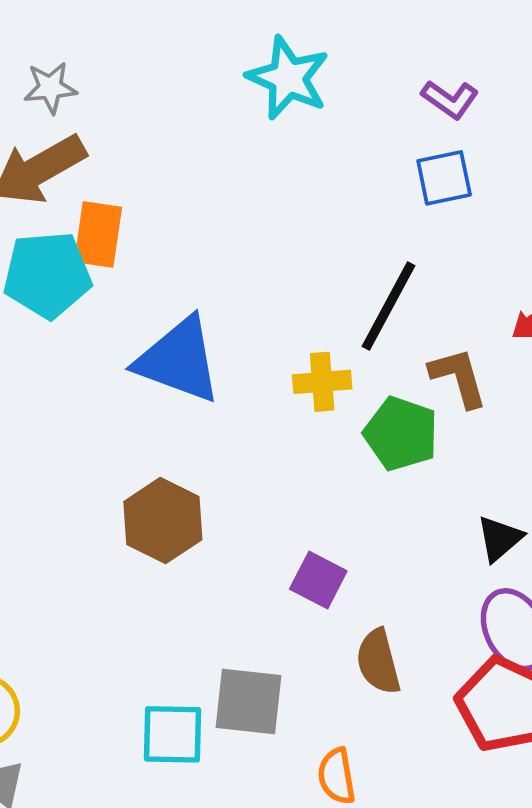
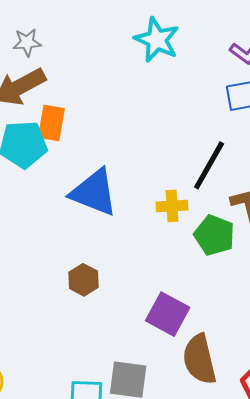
brown hexagon: (163, 521) -> (84, 280), size x0.7
purple square: (318, 580) -> (168, 314), size x1.4
brown semicircle: (378, 662) -> (199, 359), size x1.4

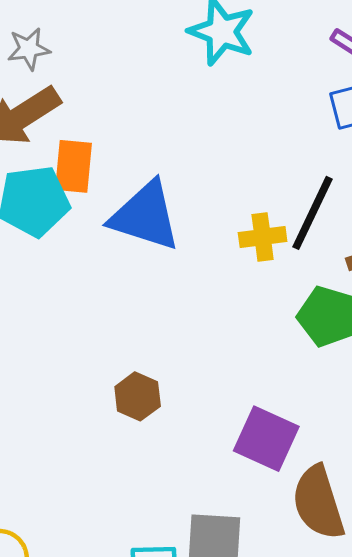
blue triangle: (94, 192) -> (145, 216), moved
yellow cross: (172, 206) -> (263, 237), moved

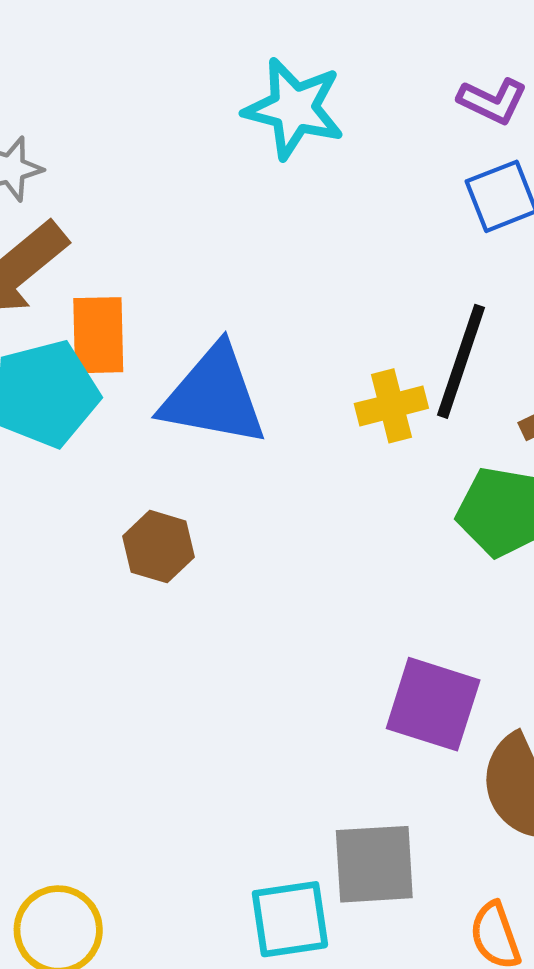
brown hexagon: (138, 396) -> (159, 547), moved

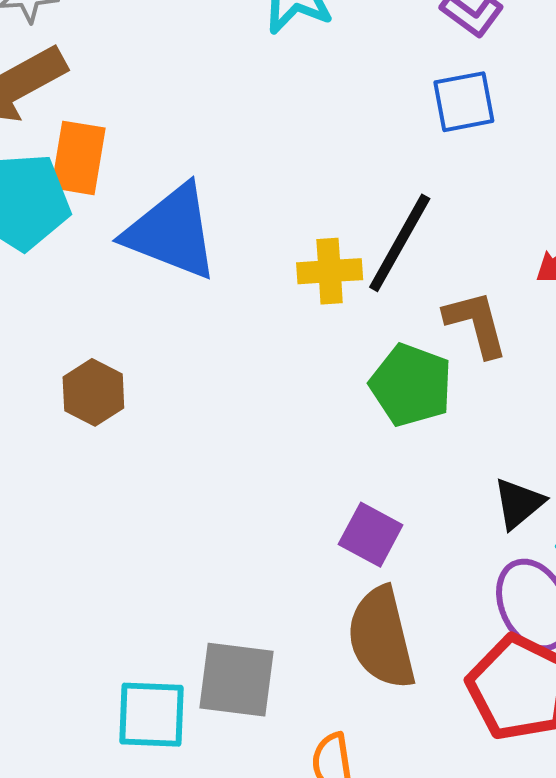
brown hexagon: (159, 547) -> (93, 392), moved
purple square: (433, 704) -> (371, 535), moved, size x0.7

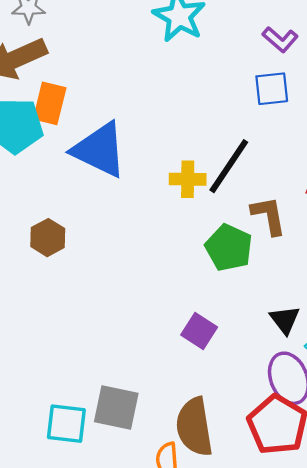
black triangle: (519, 503) -> (285, 320), turned -32
brown semicircle: (381, 638) -> (194, 427), moved

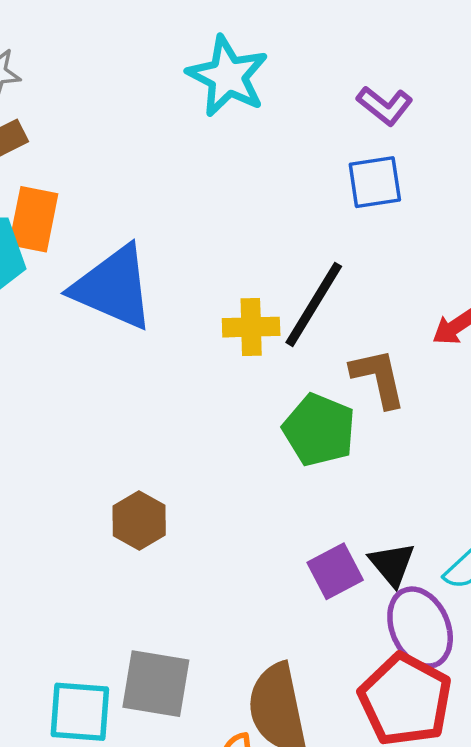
brown hexagon: (48, 238) -> (139, 520), moved
black triangle: (285, 320) -> (392, 564), moved
purple square: (199, 331) -> (335, 571), moved, turned 32

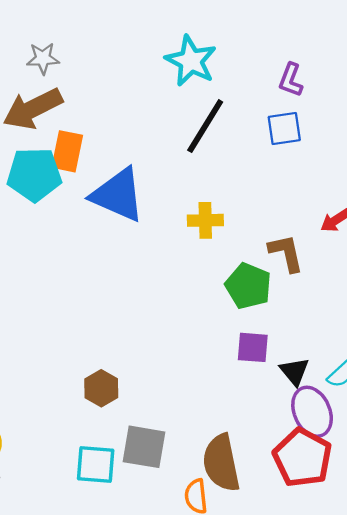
purple L-shape: (385, 106) -> (291, 80), turned 72
black line: (314, 304) -> (205, 126), moved
brown hexagon: (139, 520) -> (101, 388), moved
purple square: (335, 571) -> (253, 347), moved, turned 32

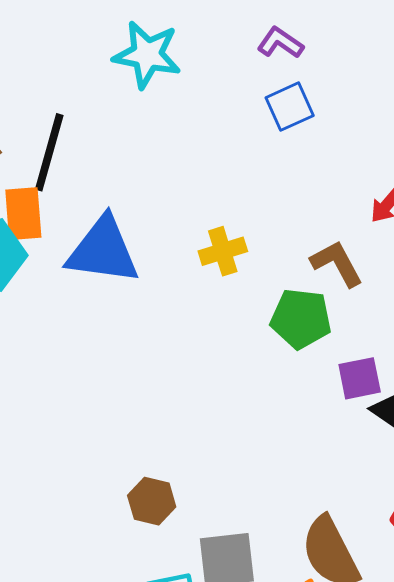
purple L-shape: (291, 80) -> (280, 43), turned 120
black line: (205, 126) -> (49, 152), moved
purple square: (253, 347) -> (360, 378), moved

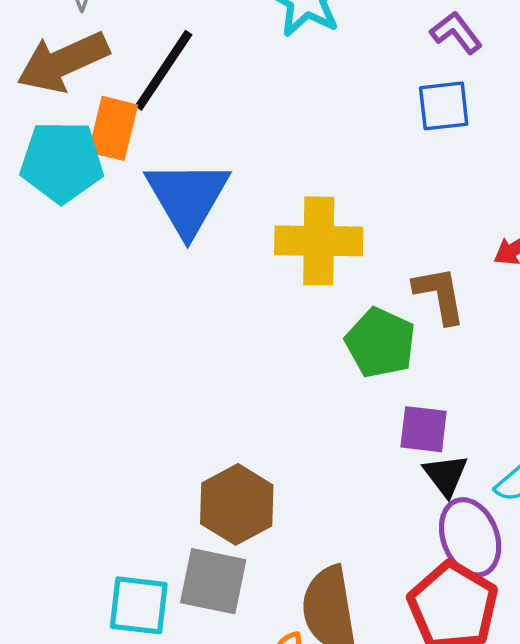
blue triangle: (103, 251) -> (187, 197), turned 34
yellow cross: (223, 251) -> (319, 241), size x1.6
brown hexagon: (152, 501) -> (237, 504), moved, size x1.4

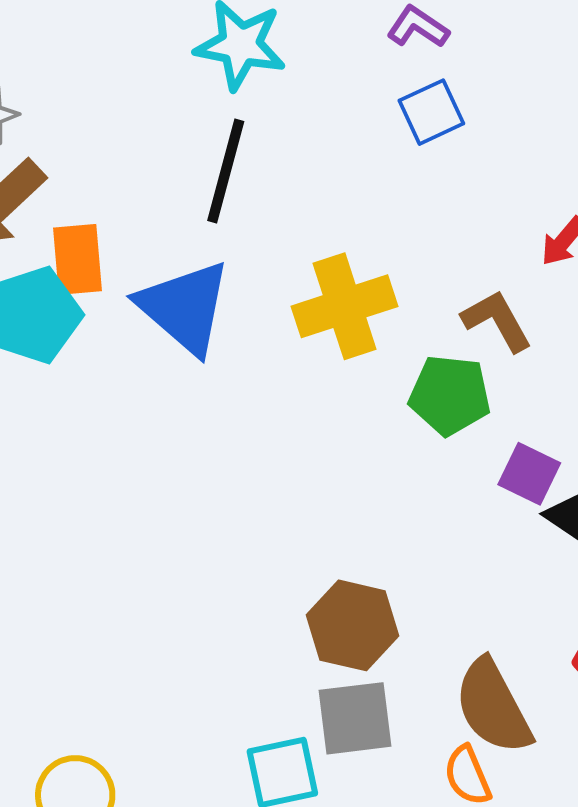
black line: (163, 70) -> (226, 171), moved
purple square: (424, 429) -> (529, 474), turned 38

